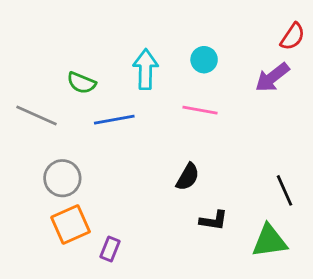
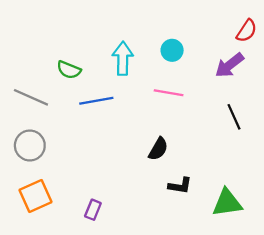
gray circle: (62, 178) -> (30, 145), moved
black line: (284, 190) -> (234, 117), moved
orange square: (71, 225) -> (36, 196), moved

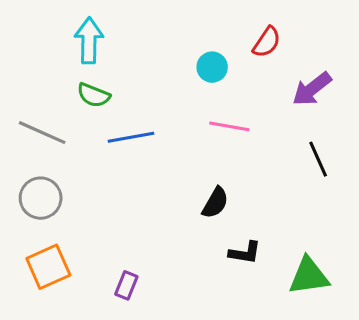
red semicircle: (247, 31) -> (267, 42), moved
cyan circle: (172, 50) -> (212, 67), moved
cyan arrow: (123, 58) -> (89, 41), moved

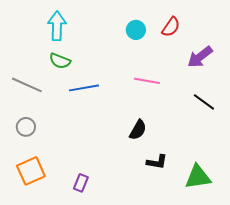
cyan circle: (212, 67) -> (136, 30), moved
black line: (318, 159) -> (204, 102), turned -30
gray circle: (41, 198) -> (26, 127), size x0.7

